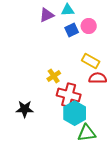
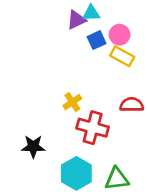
purple triangle: (47, 15) -> (76, 20), moved
yellow rectangle: (91, 61) -> (122, 56), moved
cyan hexagon: (75, 113) -> (76, 173), moved

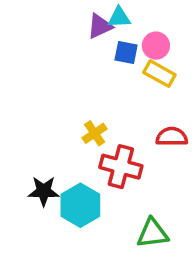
blue square: (97, 40) -> (126, 53), turned 36
cyan hexagon: (76, 173) -> (80, 205), moved

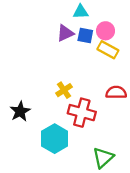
purple triangle: (100, 26) -> (65, 33), moved
black star: (44, 191) -> (20, 111), moved, turned -30
green triangle: (152, 233) -> (103, 158), turned -35

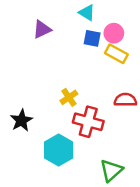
cyan triangle: (81, 12) -> (87, 13), turned 35
purple triangle: (65, 33) -> (42, 29), moved

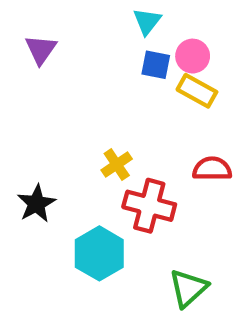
cyan triangle: (87, 13) -> (147, 21), turned 36
purple triangle: (42, 29) -> (41, 50), moved, turned -30

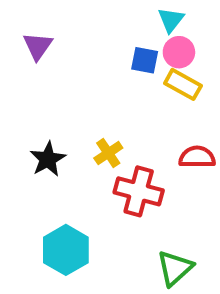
cyan triangle: (147, 21) -> (171, 20), moved
black star: (36, 204) -> (48, 159), moved
cyan hexagon: (99, 253) -> (66, 250), moved

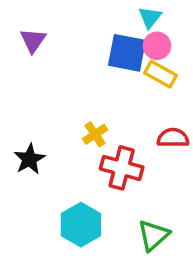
blue square: (145, 60) -> (127, 53), size x1.6
black star: (48, 159) -> (29, 159), moved
cyan hexagon: (66, 250) -> (81, 225), moved

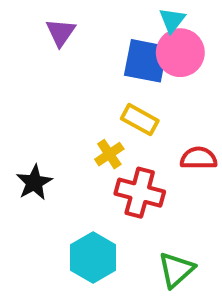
purple triangle: (33, 40) -> (61, 32), moved
pink circle: (157, 46) -> (180, 53), size x1.5
yellow rectangle: (161, 74) -> (140, 120), moved

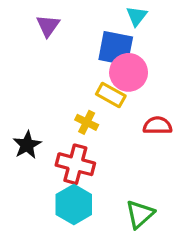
pink circle: (180, 53) -> (129, 72), moved
yellow cross: (109, 154) -> (87, 122), turned -30
red cross: (140, 193) -> (75, 164), moved

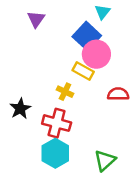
blue square: (116, 48) -> (87, 36), turned 32

